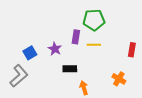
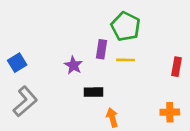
green pentagon: (94, 20) -> (126, 26), turned 30
blue square: (30, 53) -> (17, 63), moved
orange cross: (119, 79) -> (170, 112), moved, turned -32

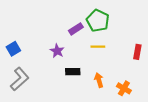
purple rectangle: (101, 49) -> (76, 29), moved, turned 48
orange cross: (170, 112) -> (124, 88), moved, turned 32
orange arrow: (112, 118) -> (99, 80), moved

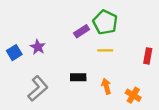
purple star: (57, 51) -> (38, 47), moved
gray L-shape: (20, 79) -> (38, 88), moved

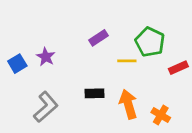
green pentagon: (105, 22) -> (150, 42), moved
red rectangle: (148, 56) -> (178, 68), turned 56
orange arrow: (106, 86) -> (128, 104), size x1.5

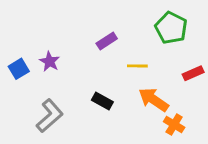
green pentagon: (150, 42) -> (171, 28), moved
black rectangle: (94, 93) -> (102, 101), turned 30
orange arrow: (128, 104) -> (154, 100), moved, turned -40

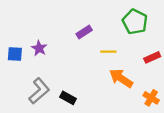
blue square: (19, 69) -> (15, 54), turned 35
black rectangle: (102, 101) -> (68, 98), moved
orange cross: (174, 124) -> (151, 98), moved

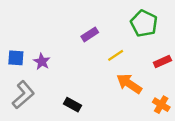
purple star: (39, 48) -> (42, 62), moved
yellow line: (108, 52) -> (116, 55), turned -35
gray L-shape: (39, 91) -> (23, 95), moved

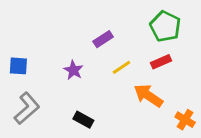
yellow line: (116, 55) -> (121, 67), moved
purple star: (42, 62) -> (73, 70), moved
red rectangle: (162, 62) -> (161, 62), moved

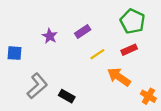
purple star: (73, 70) -> (50, 36), moved
gray L-shape: (27, 108) -> (37, 86), moved

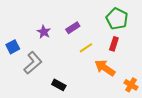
red rectangle: (129, 50) -> (114, 44), turned -48
blue square: (15, 53) -> (13, 47), turned -32
gray L-shape: (37, 86) -> (33, 63), moved

